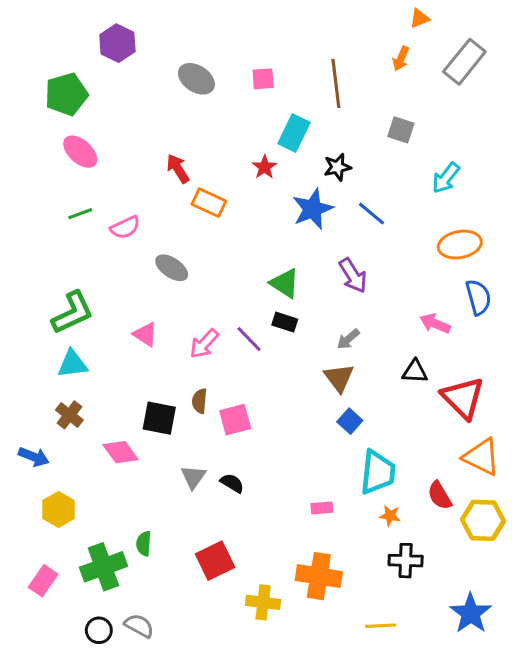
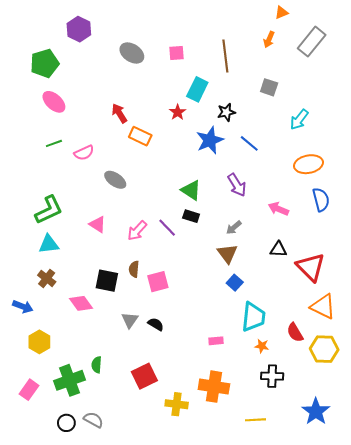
pink arrow: (435, 324) -> (278, 209), moved

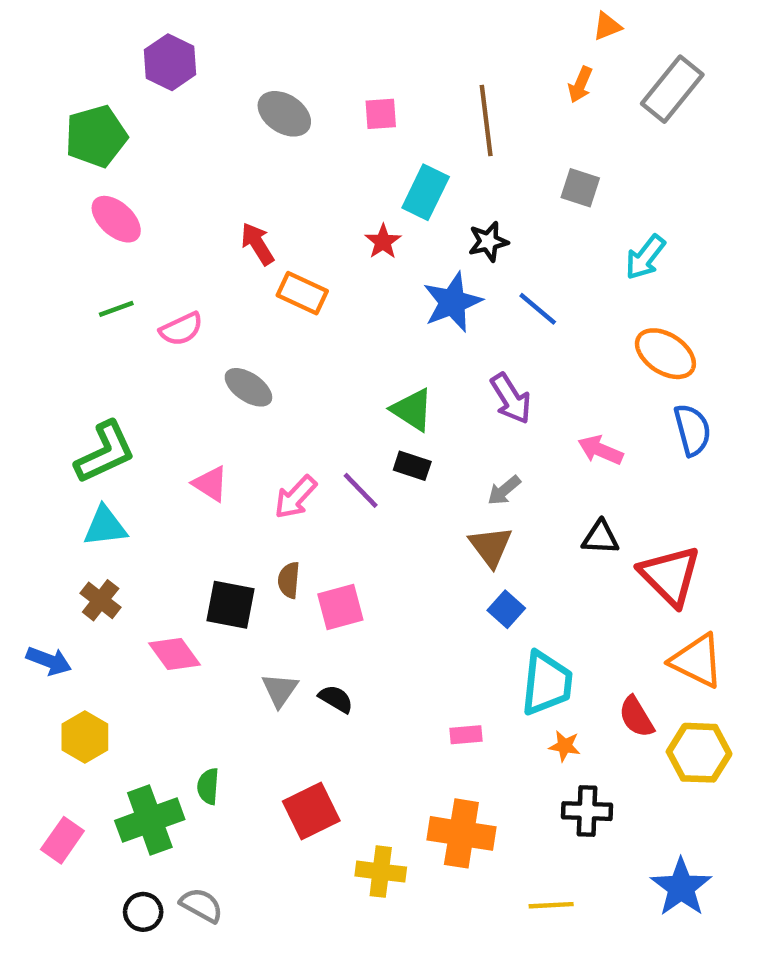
orange ellipse: (309, 164) -> (665, 354), turned 44

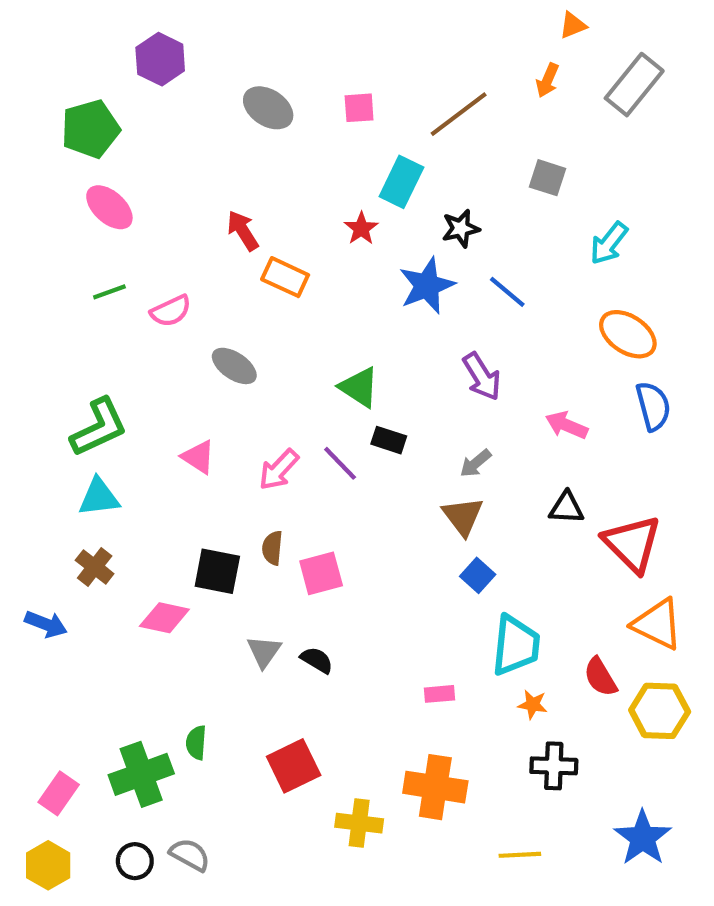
brown line: (486, 121) -> (459, 114), turned 60
green triangle: (412, 410) -> (359, 387), moved
pink diamond: (174, 654) -> (164, 618), turned -42
yellow hexagon: (85, 737) -> (48, 865), moved

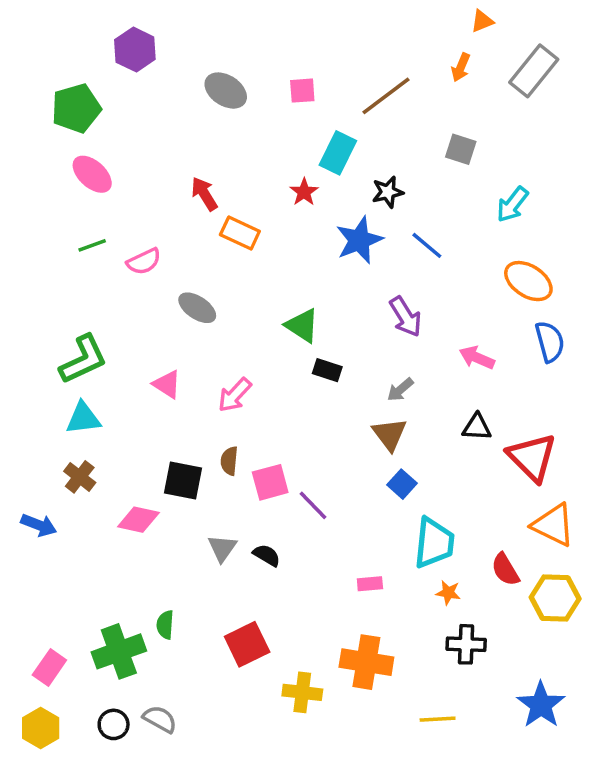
purple line: (340, 463) -> (313, 505), moved

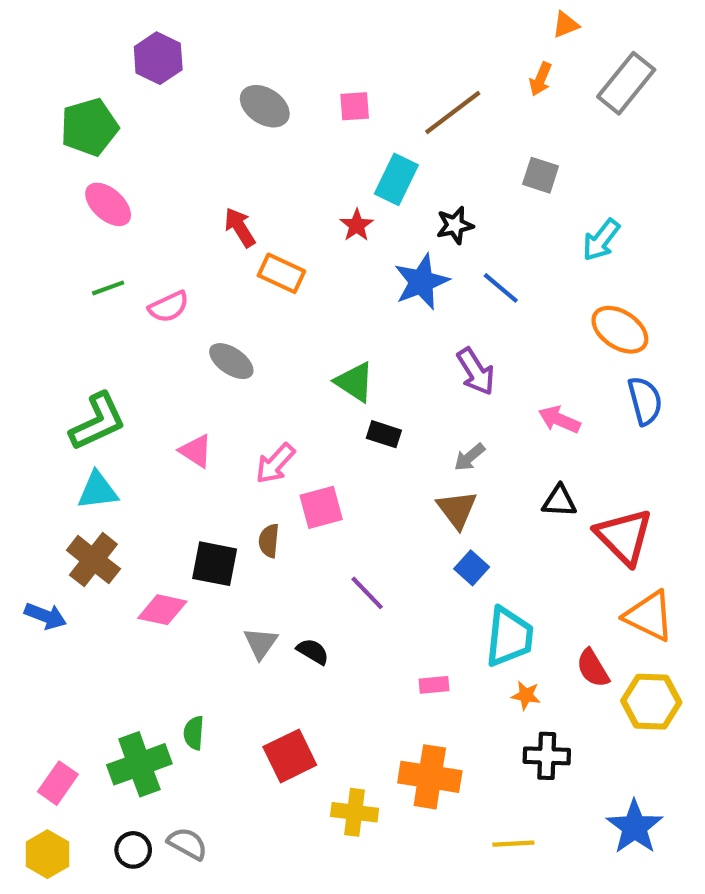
brown cross: (80, 477) -> (93, 560), size x1.4
pink square: (270, 482) -> (321, 507), moved

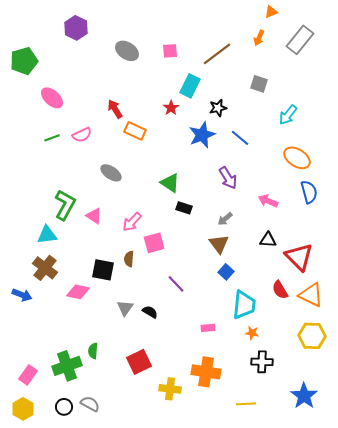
green pentagon: (89, 127) -> (24, 61), moved
pink semicircle: (169, 307) -> (82, 135), moved
green L-shape: (98, 422) -> (65, 205), moved, turned -36
red semicircle: (593, 668) -> (280, 290), moved

